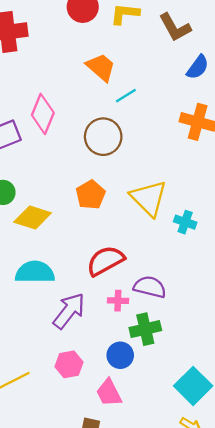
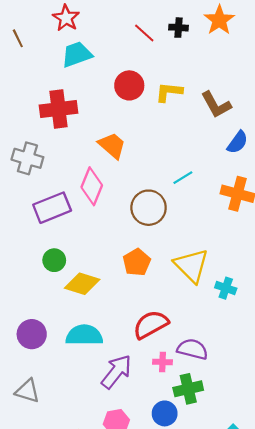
orange trapezoid: (101, 67) -> (112, 145), moved
cyan line: (126, 96) -> (183, 178), moved

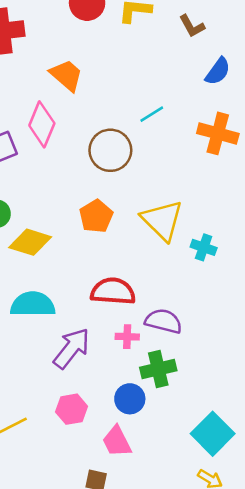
brown L-shape: (216, 105) -> (192, 26), size x0.7
red semicircle: (151, 324) -> (113, 291), turned 33

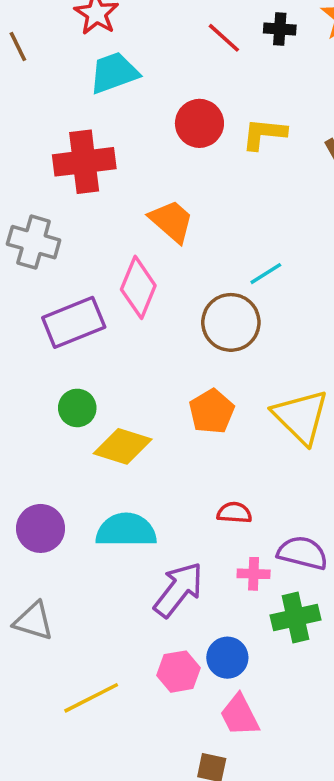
cyan line: (152, 114) -> (266, 274), moved
red semicircle: (113, 291) -> (234, 513), size x0.6
blue circle: (130, 399) -> (227, 658), moved

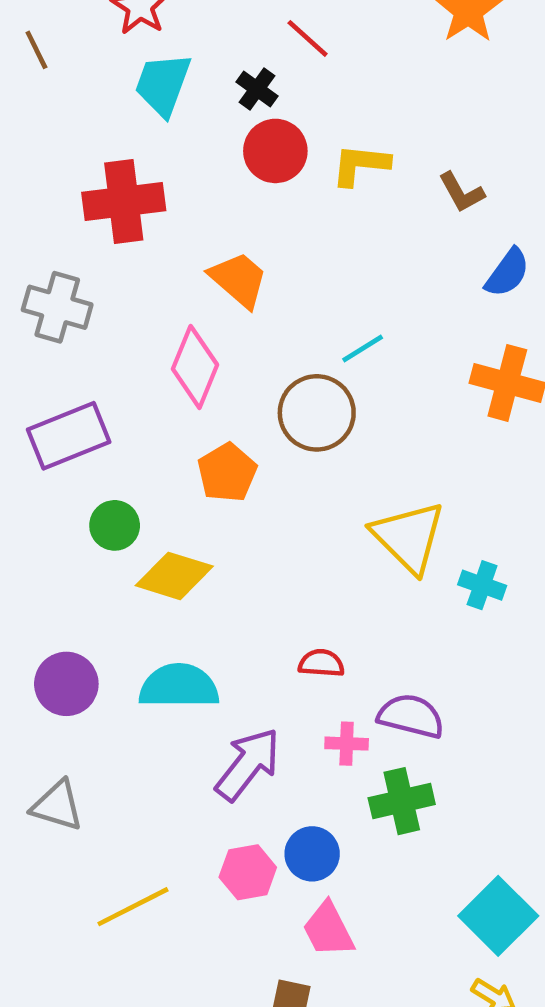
black cross: (280, 29) -> (257, 89), moved, turned 32
cyan trapezoid: (114, 73) -> (163, 84), turned -50
purple rectangle: (74, 322) -> (69, 436), moved
orange pentagon: (212, 411) -> (227, 473), moved

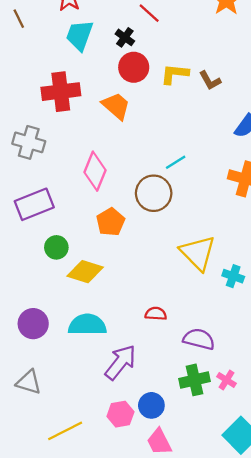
brown L-shape: (461, 192) -> (210, 81), moved
orange trapezoid: (239, 280) -> (116, 106), moved
pink cross: (347, 744) -> (227, 380), moved, turned 30

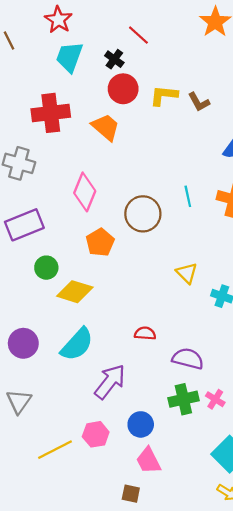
cyan line: (176, 162) -> (188, 196), moved, turned -70
yellow triangle: (198, 253) -> (187, 273), size x0.6
cyan semicircle: (87, 325) -> (77, 344), turned 132
gray triangle: (29, 382) -> (19, 401), turned 48
pink hexagon: (120, 414) -> (96, 434), moved

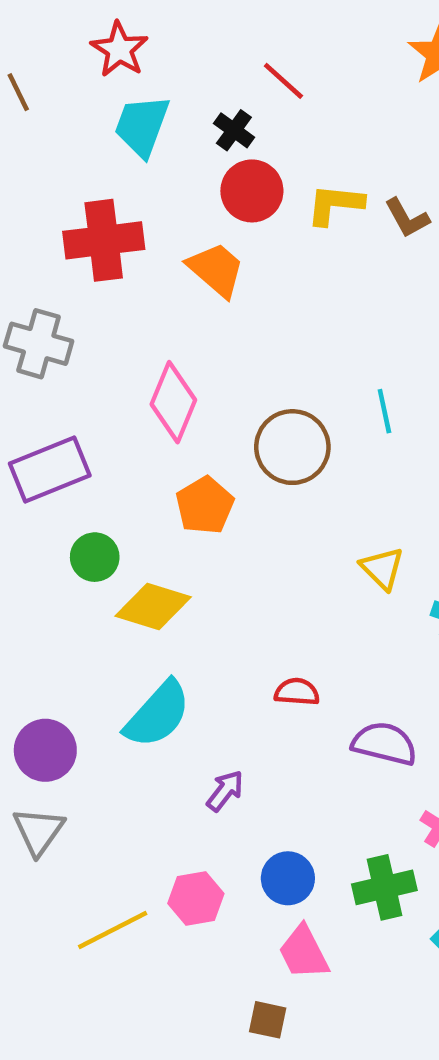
purple circle: (23, 343) -> (45, 750), moved
purple arrow: (110, 382) -> (225, 791), size x0.6
green cross: (183, 399) -> (384, 887), moved

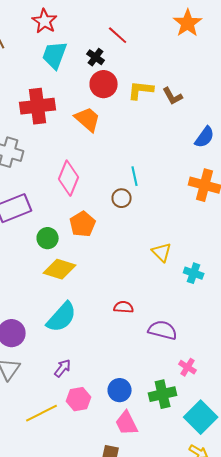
cyan line: (384, 411) -> (135, 176), moved
brown circle: (292, 447) -> (122, 198), size x0.6
green circle: (95, 557) -> (48, 238), moved
purple arrow: (225, 791) -> (63, 368), moved

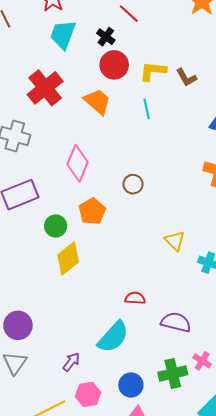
red cross: (38, 106) -> (45, 88), turned -32
cyan line: (135, 176) -> (147, 109), moved
yellow diamond: (60, 269) -> (68, 258), turned -56
cyan semicircle: (62, 317) -> (113, 337), moved
green cross: (163, 394) -> (173, 373), moved

